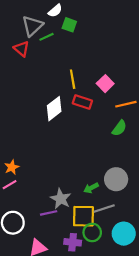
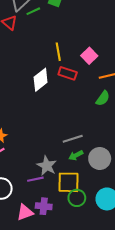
gray circle: (116, 179) -> (100, 158), moved
gray line: (104, 209) -> (73, 139), moved
purple cross: (73, 242) -> (44, 206), moved

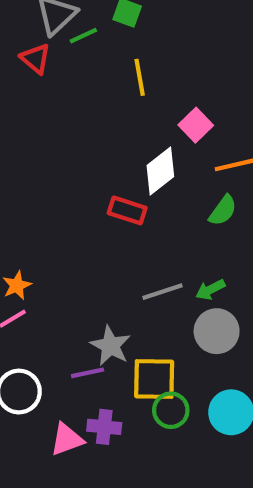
yellow line: (58, 52) -> (140, 77), moved
red rectangle: (68, 73) -> (127, 210), moved
white diamond: (41, 80) -> (160, 171), moved
green arrow: (76, 155) -> (210, 290), moved

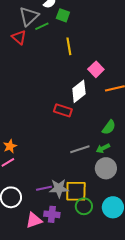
green semicircle: (223, 210) -> (109, 127), moved
gray star: (110, 346) -> (59, 188), moved, turned -30

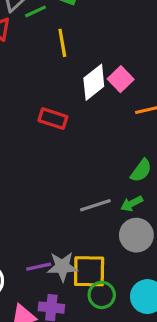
yellow line: (69, 46) -> (62, 43), moved
white diamond: (79, 91) -> (94, 82), moved
red rectangle: (63, 110) -> (53, 119), moved

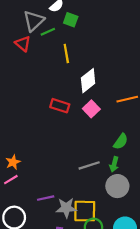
pink square: (121, 79) -> (91, 109), moved
green arrow: (132, 204) -> (114, 164), turned -48
purple line: (39, 267) -> (46, 198), moved

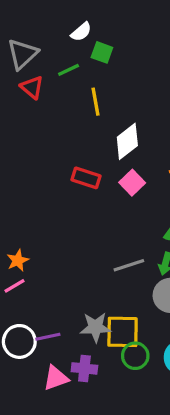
gray triangle: (34, 21) -> (22, 54), moved
purple line: (46, 198) -> (48, 337), moved

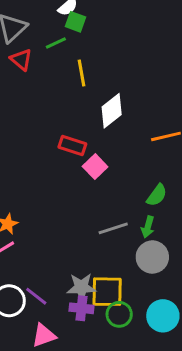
green square: (102, 52) -> (75, 22), moved
pink square: (132, 183) -> (95, 167), moved
purple line: (48, 337) -> (36, 296), turned 50
purple cross: (84, 368) -> (81, 308), moved

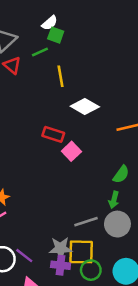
white diamond: (112, 111) -> (85, 107), turned 68
gray line: (113, 228) -> (86, 222), moved

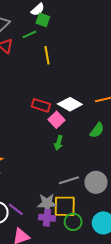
white diamond: (85, 107) -> (70, 104), moved
green semicircle: (121, 174) -> (97, 130), moved
green arrow: (114, 200) -> (58, 143), moved

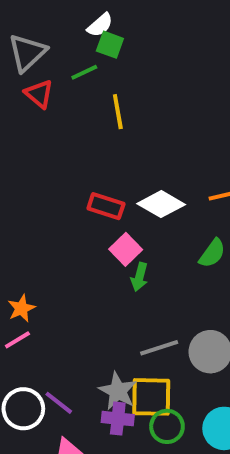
pink square: (56, 120) -> (126, 249), moved
gray star: (47, 203) -> (118, 391), turned 30

